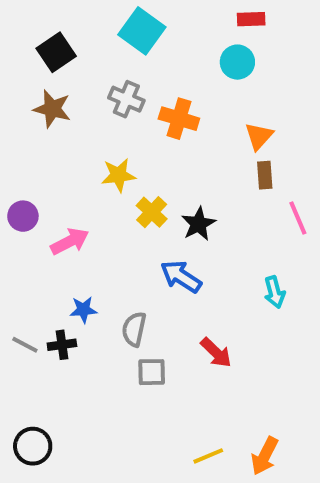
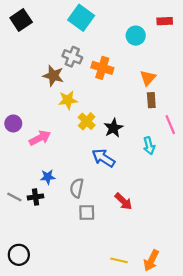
red rectangle: (251, 19) -> (165, 21), moved
black square: (56, 52) -> (21, 20), moved
brown star: (52, 109) -> (53, 76), moved
cyan arrow: (274, 292) -> (149, 146), moved
yellow line: (208, 456) -> (119, 260), turned 36

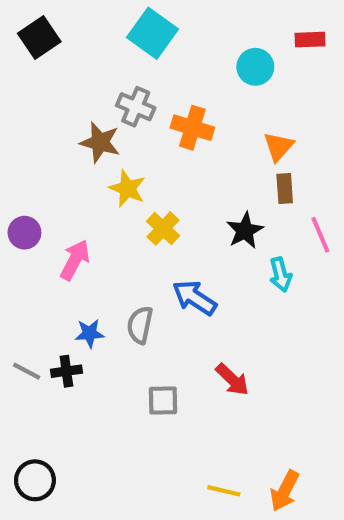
yellow star: (68, 100) -> (127, 189), turned 30
black star: (113, 128) -> (245, 231), moved
pink arrow: (40, 138) -> (75, 260), turned -35
gray semicircle: (77, 188) -> (140, 325), moved

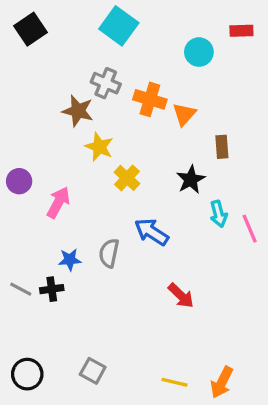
orange triangle: (278, 147) -> (184, 114), moved
pink line: (320, 235) -> (250, 229), moved
gray square: (163, 401) -> (93, 371), moved, turned 30

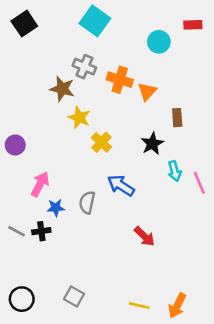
pink arrow: (58, 202) -> (40, 184), moved

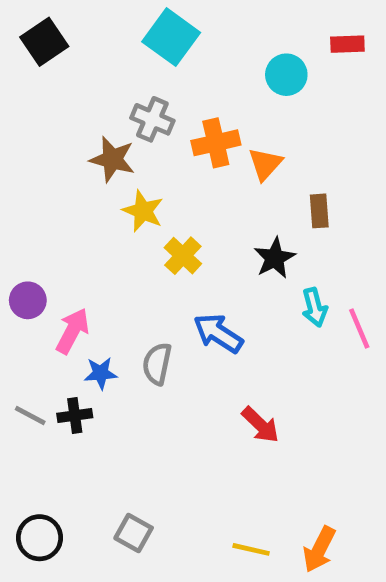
orange cross: (120, 80) -> (216, 143), turned -30
purple circle: (15, 145) -> (28, 300), moved

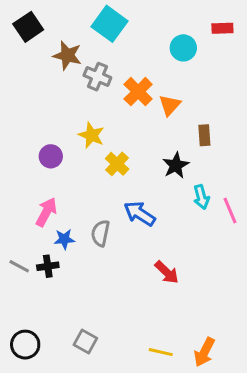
orange cross: (216, 143) -> (138, 92), turned -32
brown star: (112, 159) -> (67, 55), moved
purple circle: (28, 300) -> (51, 156), moved

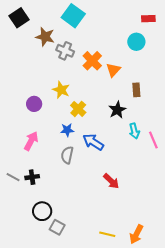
cyan circle: (183, 48) -> (136, 42), moved
blue star: (64, 239) -> (67, 130), moved
black circle: (25, 345) -> (42, 211), moved

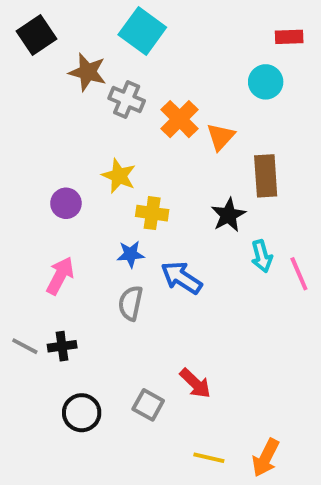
brown rectangle: (136, 90) -> (266, 176), size x1.5
yellow cross: (78, 109) -> (152, 213), turned -35
red arrow: (111, 181) -> (195, 383), moved
gray square: (57, 227) -> (148, 405), moved

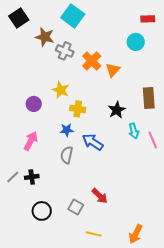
brown rectangle: (266, 176) -> (149, 98), moved
gray line: (25, 346) -> (13, 177), turned -72
yellow line: (209, 458) -> (94, 234), moved

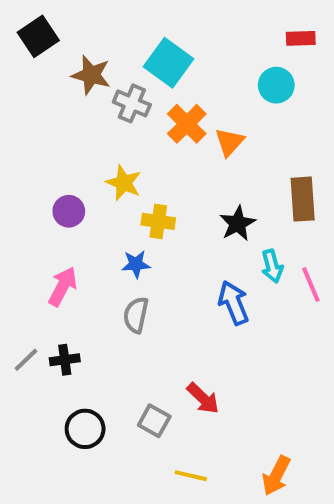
cyan square: (73, 16) -> (168, 63), moved
blue arrow: (93, 142) -> (234, 303), moved, turned 35

